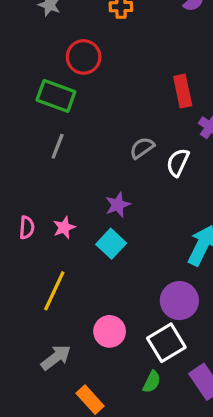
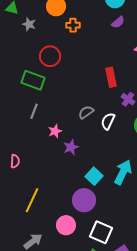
pink star: (64, 227) -> (55, 131), moved
cyan square: (111, 244) -> (94, 176), moved
purple circle: (179, 301) -> (84, 200), moved
white square: (166, 343) -> (101, 232), turned -35

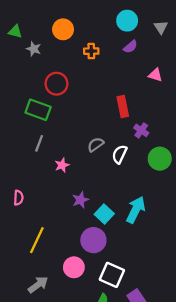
orange cross: (73, 25) -> (91, 51), moved
purple star: (71, 147) -> (80, 200), moved

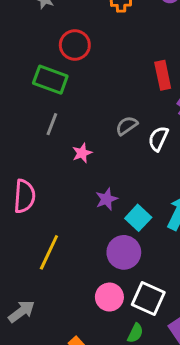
pink semicircle: (18, 198) -> (24, 196), size x1.6
pink circle: (74, 267) -> (109, 297), moved
gray arrow: (38, 285) -> (22, 311), moved

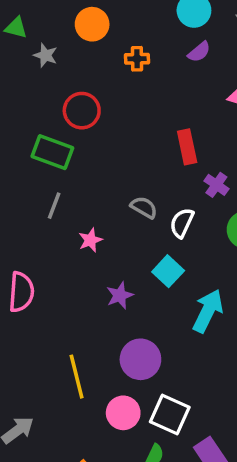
gray semicircle: (127, 126) -> (144, 207), turned 65
cyan square: (138, 218) -> (168, 271), moved
yellow line: (49, 252) -> (77, 377), moved, turned -39

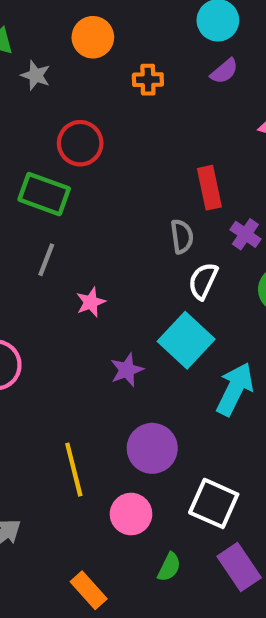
gray semicircle: (144, 207) -> (182, 236), moved, turned 52
cyan square: (168, 271) -> (186, 340), size x1.4
white square: (170, 415) -> (214, 503), moved

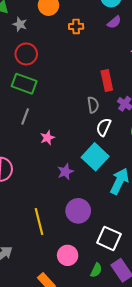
red circle: (80, 143) -> (26, 54), moved
pink circle: (131, 514) -> (68, 255), moved
green semicircle: (169, 567) -> (96, 270), moved

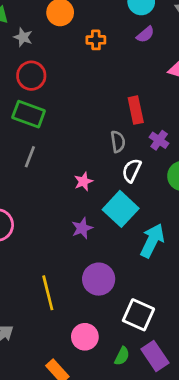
pink star: (47, 138) -> (83, 181), moved

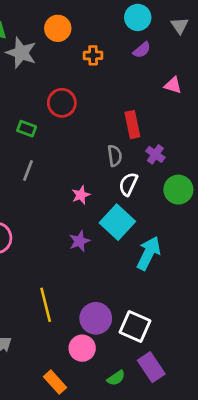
gray star: (23, 37) -> (21, 53), size x1.6
red circle: (31, 76) -> (62, 103), moved
green rectangle: (29, 114) -> (27, 129), size x0.6
purple circle: (99, 279) -> (96, 318), moved
green semicircle: (122, 356) -> (116, 378), moved, turned 30

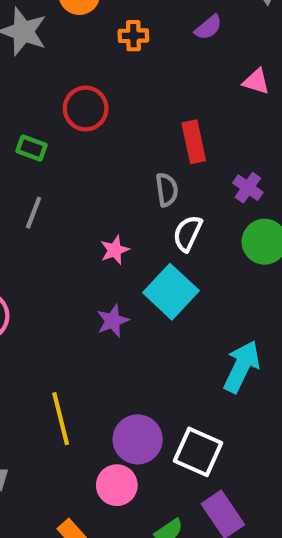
purple cross: (155, 154) -> (248, 188), moved
cyan arrow: (149, 253) -> (242, 367), moved

